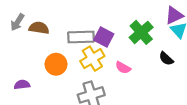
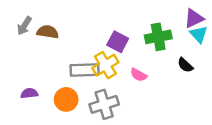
green cross: (141, 32) -> (158, 37), turned 30
gray rectangle: (81, 37) -> (85, 70), moved
orange circle: (56, 64) -> (66, 99), moved

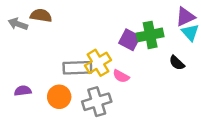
gray arrow: (24, 26) -> (18, 24), turned 78
brown semicircle: (48, 32) -> (41, 16), moved
purple square: (118, 42) -> (130, 40), moved
pink semicircle: (139, 75) -> (121, 76), moved

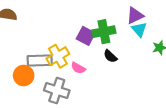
black semicircle: (177, 63) -> (110, 56), moved
orange circle: (59, 97) -> (24, 75), moved
gray cross: (97, 102) -> (57, 90), turned 35

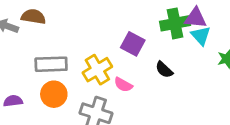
purple triangle: (135, 16) -> (195, 18), turned 30
green cross: (104, 32) -> (175, 23), moved
gray rectangle: (40, 60) -> (51, 64), moved

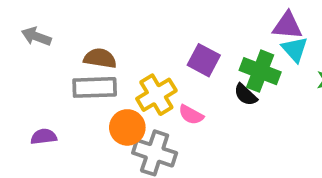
brown semicircle: (33, 17) -> (100, 58), moved
green cross: (175, 23) -> (260, 71), moved, turned 32
orange circle: (54, 94) -> (127, 127), moved

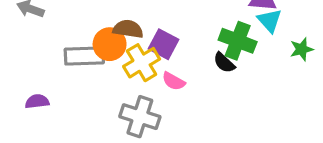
brown semicircle: (100, 58) -> (128, 29), moved
purple square: (204, 60) -> (163, 44), moved
orange circle: (127, 127) -> (110, 44), moved

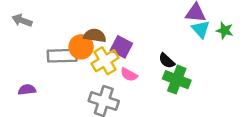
green cross: (238, 41) -> (177, 80), moved
green star: (302, 49) -> (225, 31), moved, turned 30

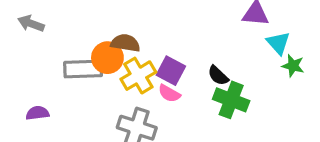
cyan triangle: (201, 29) -> (278, 43), moved
green star: (225, 31) -> (293, 66), moved
purple square: (121, 47) -> (171, 71), moved

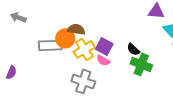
purple semicircle: (37, 113) -> (11, 72), moved, turned 120

